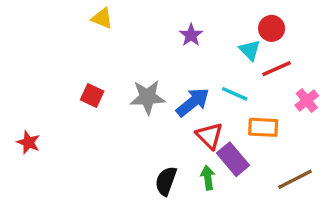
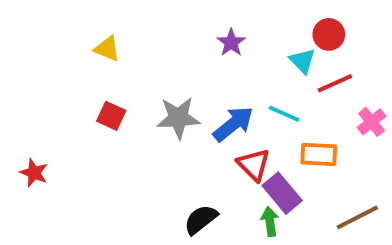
yellow triangle: (102, 18) -> (107, 49), moved
green arrow: (208, 178) -> (270, 222), moved
black semicircle: (166, 181) -> (201, 219), turned 32

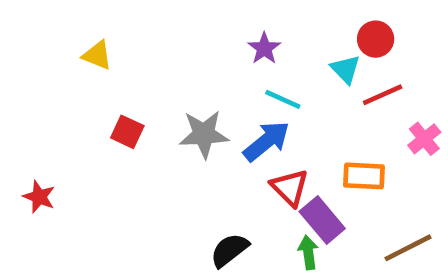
yellow triangle: (107, 49) -> (97, 55), moved
cyan line: (284, 114) -> (283, 99), moved

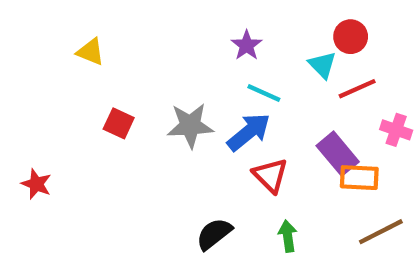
pink cross: (424, 139) -> (396, 130), turned -32
orange rectangle: (364, 176) -> (359, 178), moved
purple rectangle: (322, 220) -> (338, 154), moved

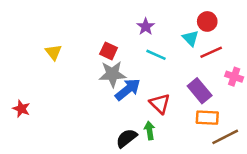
yellow triangle: (91, 52) -> (53, 52), moved, turned 30
red square: (119, 123) -> (109, 51), moved
blue arrow: (249, 132) -> (128, 89), moved
orange rectangle: (359, 178) -> (207, 118), moved
green arrow: (288, 236) -> (150, 130), moved

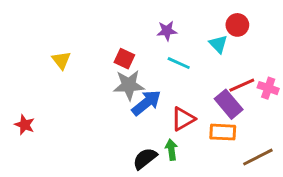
purple star: (146, 27) -> (167, 31), turned 30
red line: (211, 52) -> (242, 85), moved
red triangle: (160, 104) -> (183, 119), turned 45
orange rectangle: (207, 118) -> (223, 132), moved

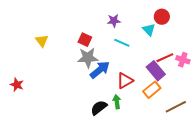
orange rectangle: (223, 132) -> (152, 90), turned -42

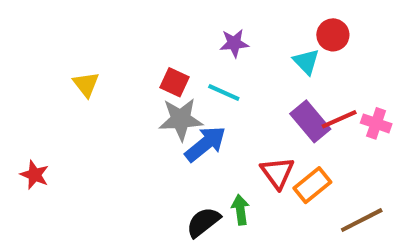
cyan line: (122, 43) -> (224, 93), moved
purple rectangle: (156, 71) -> (310, 121), moved
red triangle: (125, 81) -> (277, 173), moved, turned -36

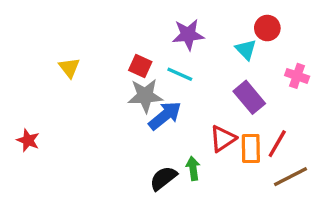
purple star: (234, 43) -> (188, 35), size x1.4
red line: (339, 119) -> (277, 144), moved, turned -36
pink cross: (376, 123) -> (297, 76), moved
red triangle: (277, 173) -> (223, 139), turned 32
orange rectangle: (312, 185) -> (251, 149), turned -52

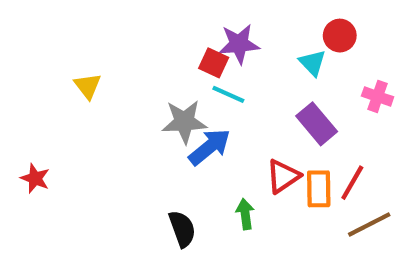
red square: (140, 66) -> (214, 63), moved
black semicircle: (163, 178) -> (182, 229), moved, turned 108

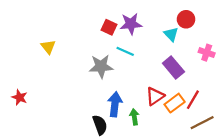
red square: (214, 63) -> (109, 27), moved
blue arrow: (209, 147) -> (115, 104), moved, turned -45
orange rectangle: (319, 189) -> (175, 103), turned 54

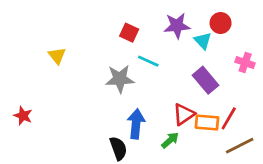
purple star: (131, 24) -> (177, 26), moved
orange rectangle: (175, 103) -> (207, 122), turned 42
green arrow: (134, 117) -> (170, 140), moved, turned 56

